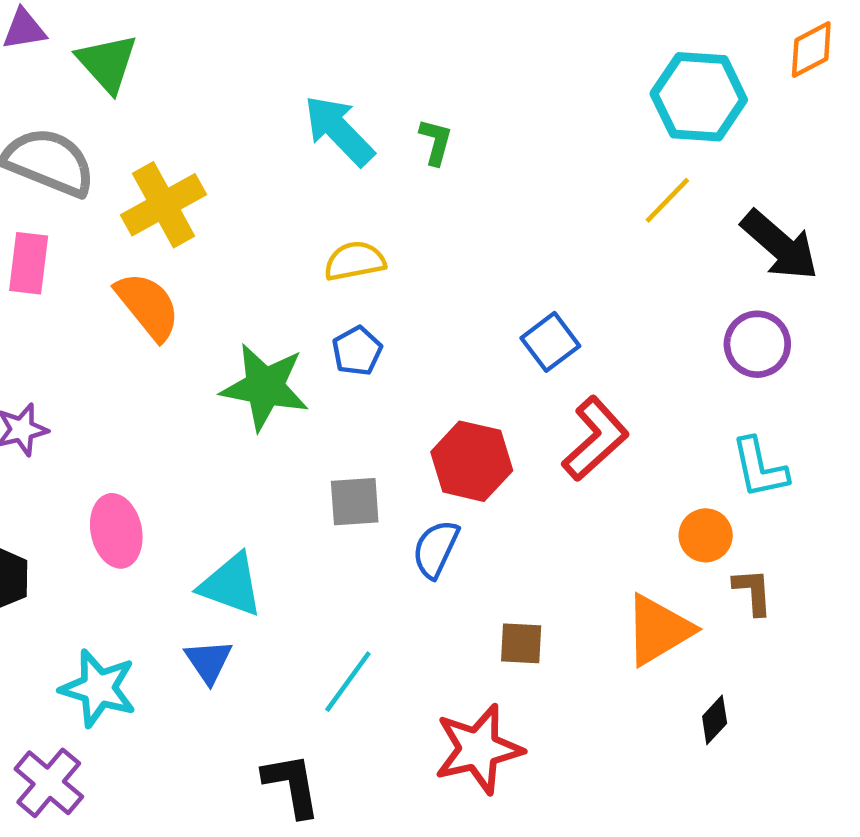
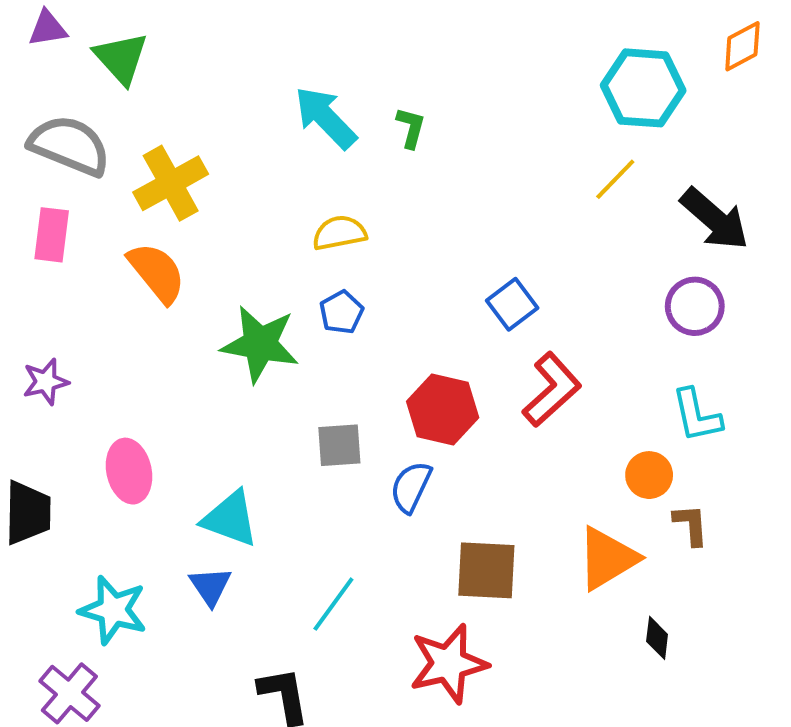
brown square: (521, 643) -> (486, 570), size x1.6
black diamond: (715, 720) -> (657, 638), turned -36

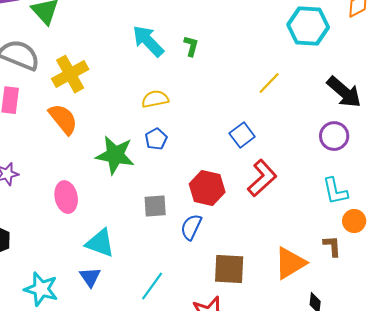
yellow line: (615, 179) -> (269, 83), moved
pink ellipse: (129, 471) -> (66, 197), moved
orange circle: (649, 475) -> (354, 221), moved

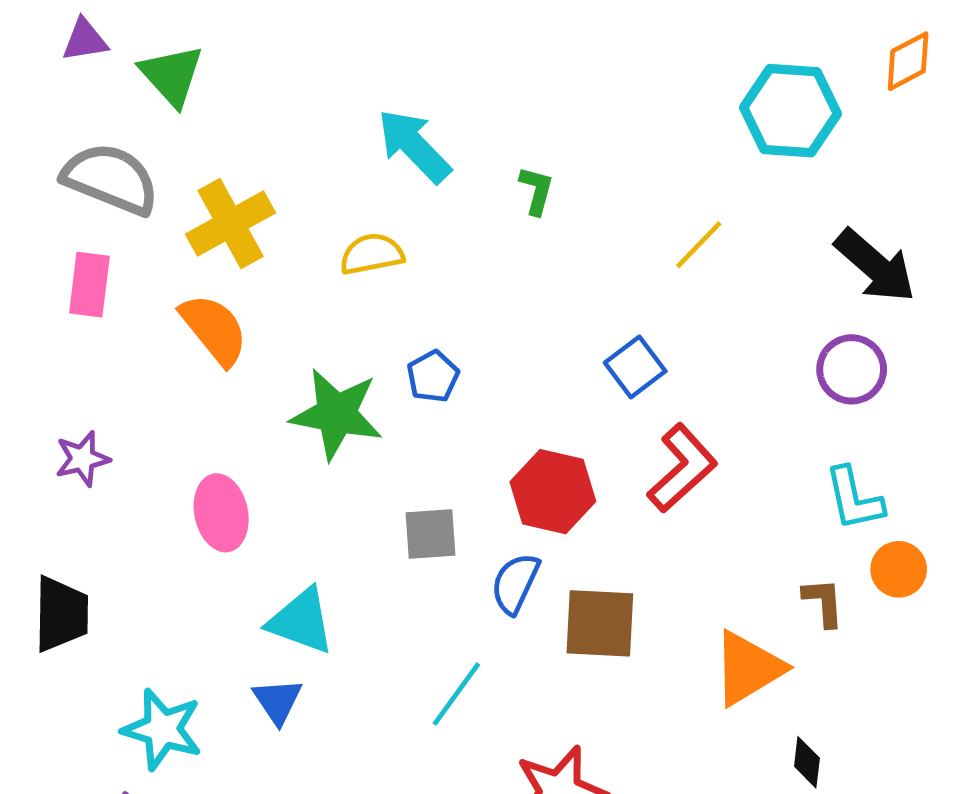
green L-shape: (191, 46) -> (536, 191), moved
yellow semicircle: (155, 99) -> (372, 254), moved
brown L-shape: (332, 246) -> (823, 602), moved
brown square: (229, 269) -> (600, 623), moved
cyan line: (152, 286) -> (456, 694), moved

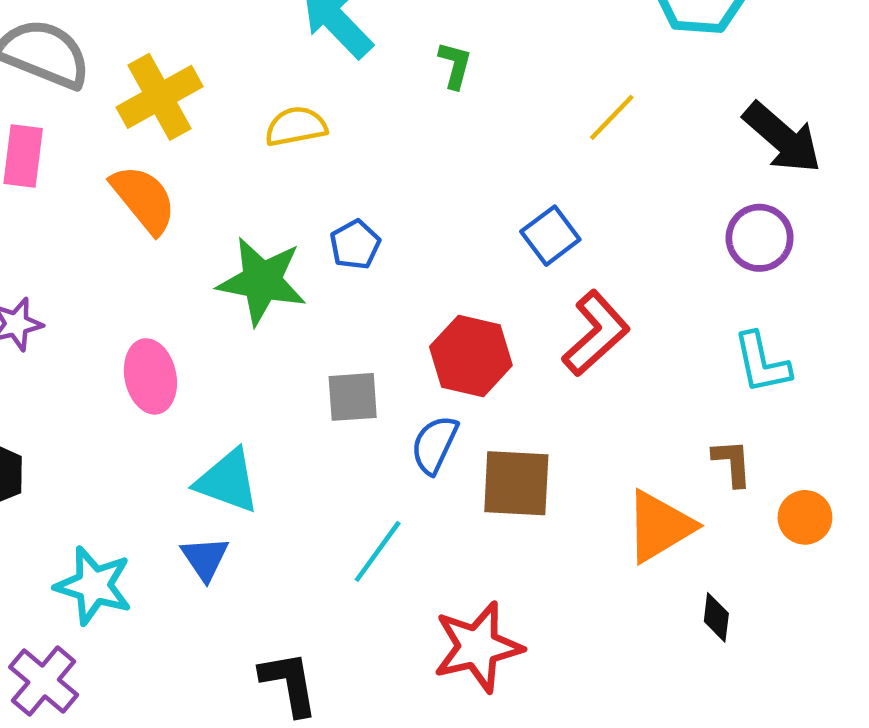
orange circle: (899, 569) -> (805, 517), moved

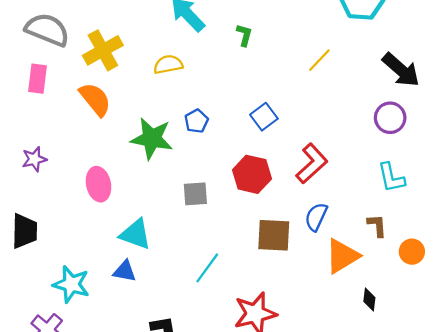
blue square: (550, 236) -> (264, 117), moved
blue semicircle: (435, 445) -> (316, 217), moved
blue triangle: (205, 558) -> (125, 271), turned -45

